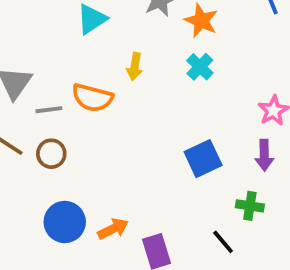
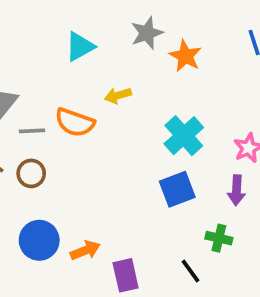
yellow arrow: (135, 67) -> (118, 95), turned 60
cyan cross: (200, 67) -> (184, 136), moved, size x1.5

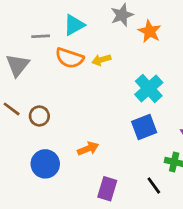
orange semicircle: (75, 122) -> (69, 58), moved
gray line: (32, 131) -> (41, 36), moved
orange arrow: (85, 250) -> (88, 149), moved
purple rectangle: (126, 275) -> (107, 189), turned 30

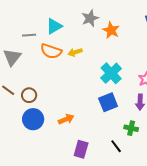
blue circle: (45, 164) -> (33, 119), moved

